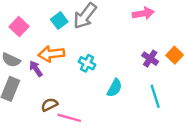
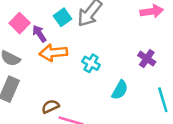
purple cross: (150, 59) -> (147, 59), moved
purple arrow: (36, 69) -> (39, 34), moved

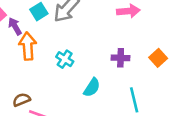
orange arrow: (53, 53) -> (28, 46), turned 88
purple cross: (147, 59) -> (121, 58), turned -36

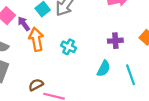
cyan semicircle: (92, 87) -> (104, 68), moved

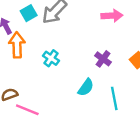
purple cross: (115, 41) -> (103, 59), turned 32

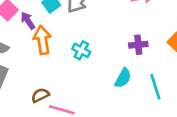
purple cross: (103, 59) -> (138, 45), turned -35

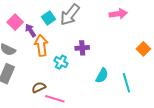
purple cross: (138, 45) -> (82, 48), moved
cyan cross: (81, 50) -> (61, 62), moved

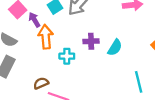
cyan cross: (61, 62) -> (67, 56), turned -32
cyan semicircle: (102, 76) -> (115, 48), moved

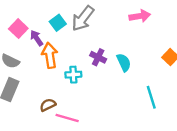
purple cross: (91, 41) -> (98, 57), turned 32
cyan semicircle: (115, 48) -> (124, 62), turned -54

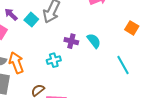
purple arrow: (37, 38) -> (11, 14), moved
orange arrow: (50, 55) -> (16, 63), moved

